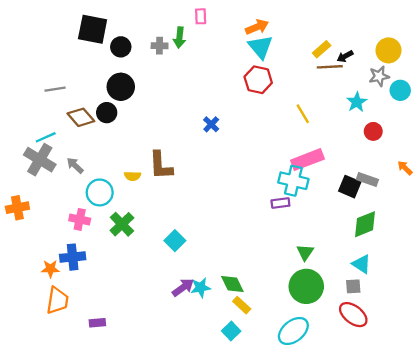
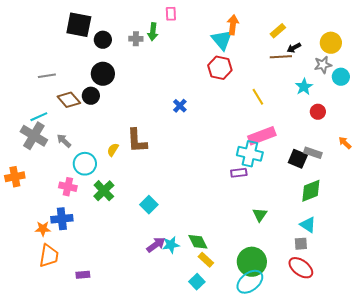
orange arrow: (257, 27) -> (233, 25), moved, turned -60
yellow rectangle: (322, 49) -> (278, 31), moved
yellow semicircle: (133, 176) -> (113, 150), turned 120
green circle: (306, 286) -> (252, 262), moved

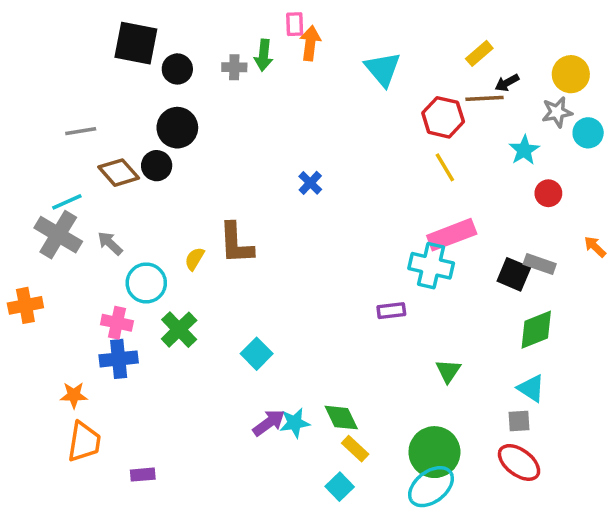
orange arrow: (233, 25) -> (310, 43), moved
red hexagon: (220, 68) -> (443, 117), moved
purple rectangle: (239, 173) -> (391, 311), moved
blue cross: (62, 219) -> (119, 359), moved

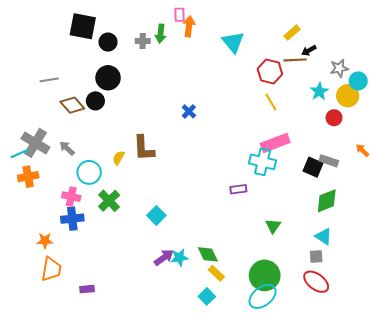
yellow circle: (571, 74) -> (348, 96), moved
cyan line: (67, 202) -> (20, 153), moved
orange cross: (25, 305) -> (28, 177), moved

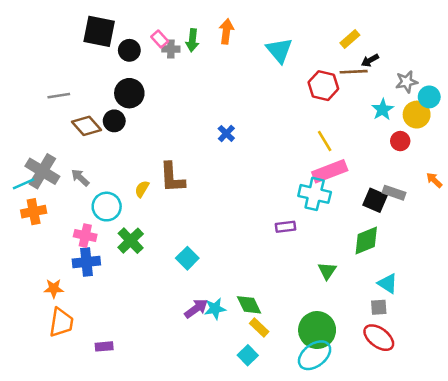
pink rectangle: (179, 15) -> (160, 39), moved, turned -40
yellow line: (271, 102) -> (325, 141), moved
green diamond: (327, 201) -> (366, 241), moved

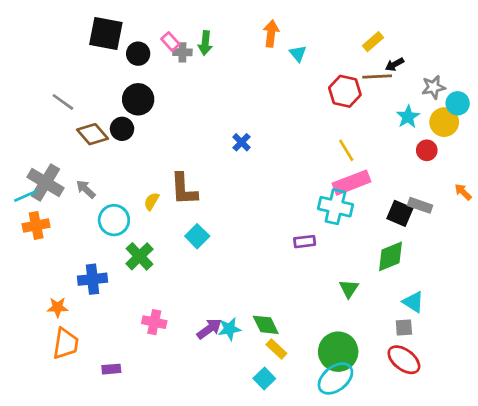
orange arrow: (226, 31) -> (271, 34), moved
cyan triangle: (279, 50) -> (298, 54), size x0.6
gray line: (59, 96) -> (63, 102), turned 45
pink cross: (85, 236) -> (154, 322), moved
cyan square: (187, 258) -> (197, 236), moved

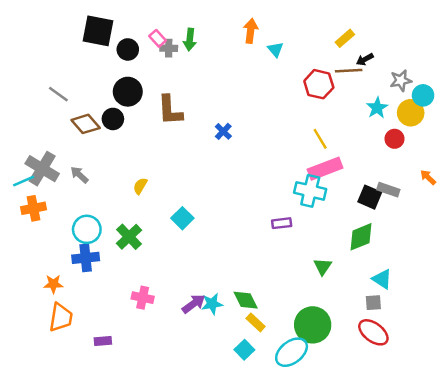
brown L-shape: (184, 189) -> (170, 110), moved
cyan circle: (114, 220) -> (87, 229), moved
cyan ellipse: (335, 379) -> (292, 352), moved

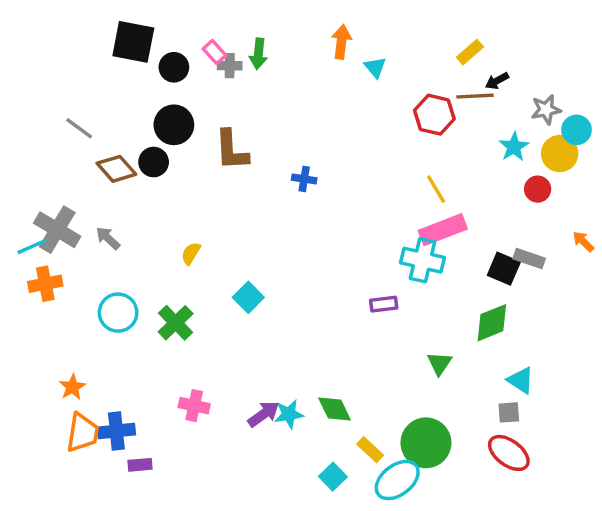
blue cross: (223, 131) -> (304, 179), turned -35
blue cross: (86, 258) -> (116, 431), moved
orange star: (53, 284) -> (72, 387), turned -30
yellow rectangle: (256, 322) -> (370, 450), moved

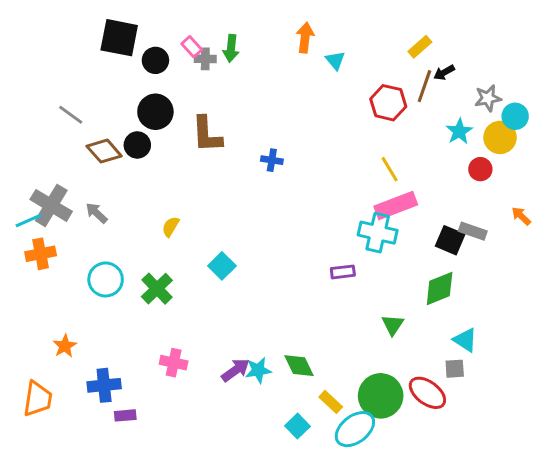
brown line: (475, 96) -> (424, 86), turned -68
orange trapezoid: (83, 433) -> (38, 399), moved
red ellipse: (509, 453) -> (427, 393), moved

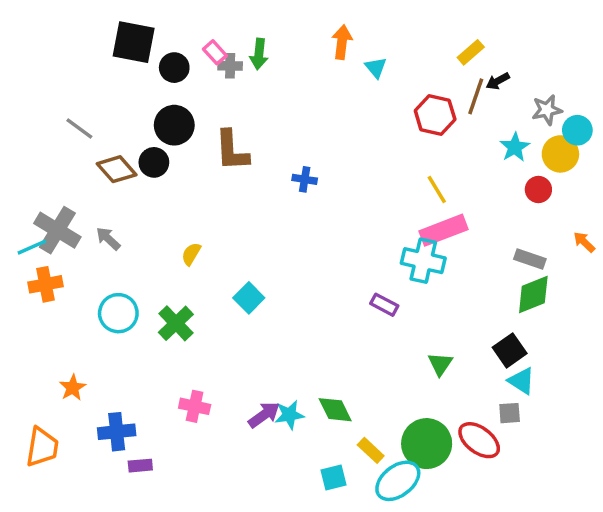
black square: (450, 240) -> (510, 350), moved, turned 32
purple rectangle: (343, 272) -> (384, 305), turned 35
green diamond: (440, 289) -> (533, 295), moved
cyan square: (298, 426) -> (333, 477), turned 30

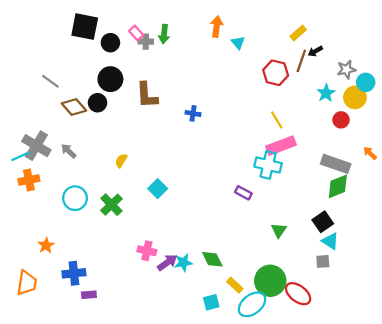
gray rectangle: (530, 259) -> (336, 164), size x1.5
pink cross: (195, 406) -> (147, 251), moved
red ellipse: (479, 440) -> (298, 294), moved

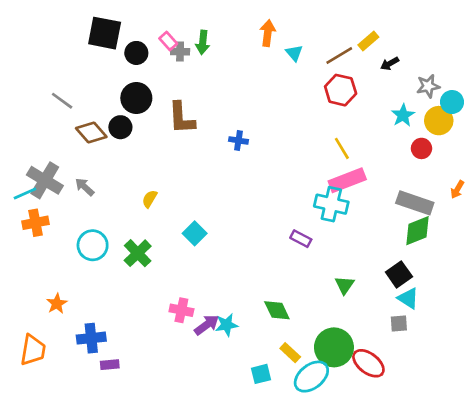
brown line: (301, 61) -> (339, 56), moved, turned 40
orange arrow: (370, 153) -> (457, 190), turned -104
green diamond: (212, 259) -> (277, 310), moved

